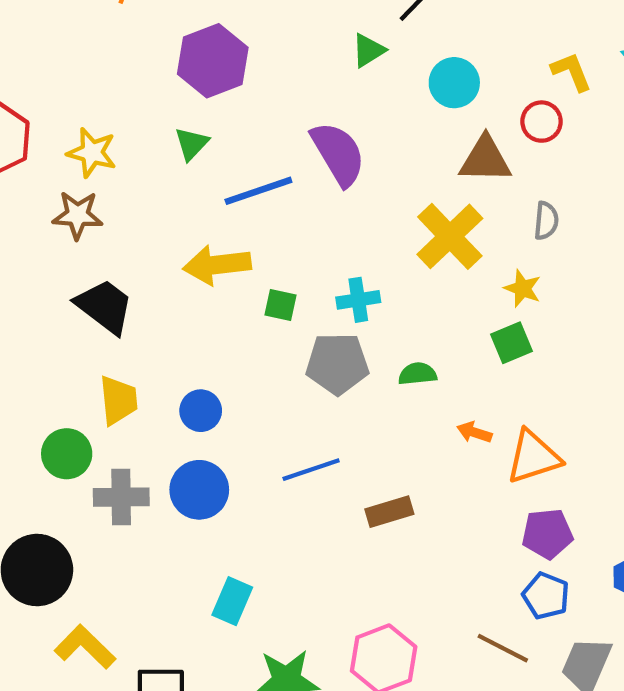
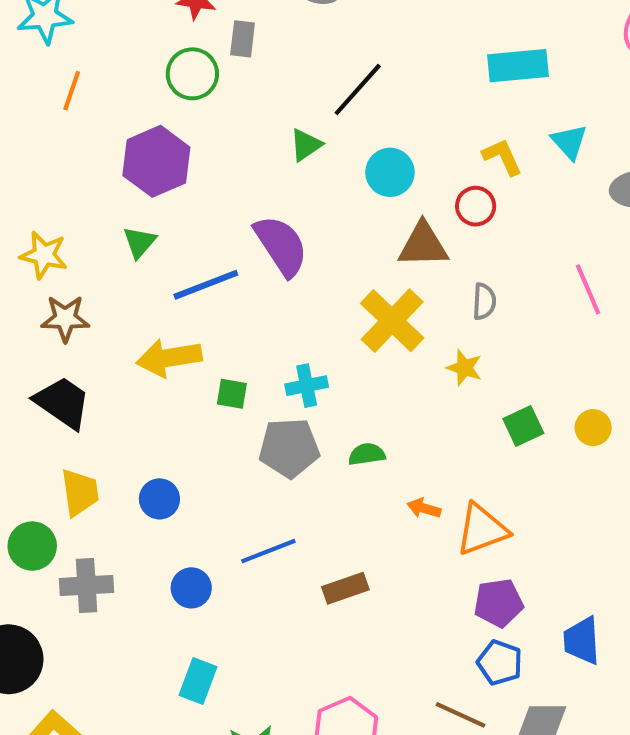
brown star: (77, 215) -> (65, 318), moved
green square: (511, 343) -> (523, 426), moved
blue circle: (199, 490) -> (191, 588), moved, size x0.7

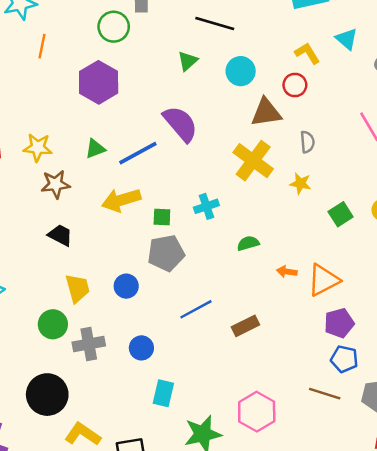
black line: (358, 89) -> (215, 23), turned 72
green triangle: (139, 242) -> (95, 149), moved, turned 35
black trapezoid: (62, 402) -> (60, 235), size x0.7
gray pentagon: (289, 448) -> (166, 253), moved
blue circle: (191, 588) -> (141, 348), moved

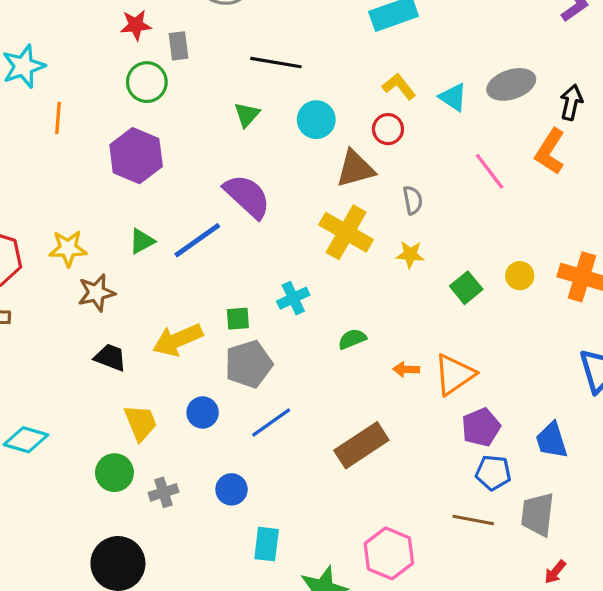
cyan triangle: (347, 39) -> (453, 97), moved
yellow arrow: (121, 200) -> (178, 340), moved
blue line: (196, 309) -> (271, 422), moved
brown rectangle: (245, 326) -> (361, 445), size x1.5
gray cross: (89, 344) -> (163, 492), size x0.7

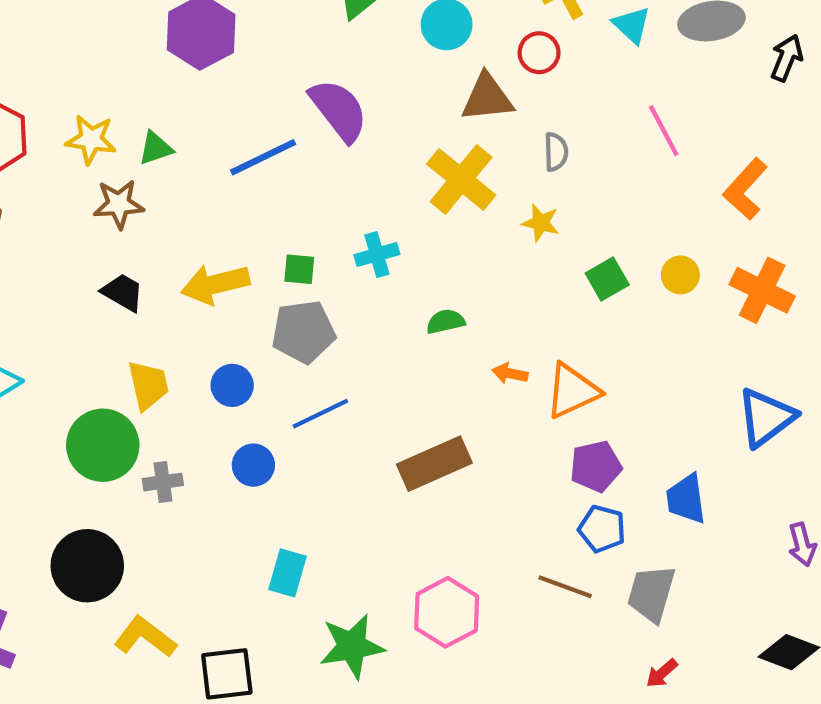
orange L-shape: (550, 152) -> (745, 189), moved
green triangle: (142, 241) -> (155, 148), moved
green circle: (114, 473) -> (103, 445), size x1.4
blue circle: (231, 489) -> (253, 465), moved

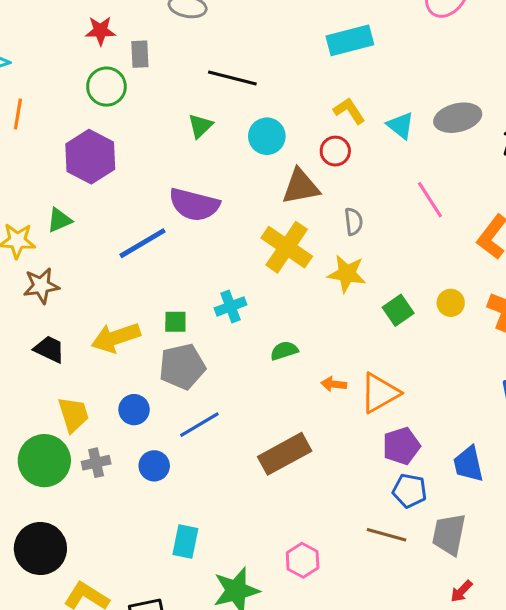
purple semicircle: (339, 110) -> (194, 205), turned 147
green triangle: (155, 148) -> (59, 220), moved
yellow star: (541, 223) -> (347, 274), size x1.4
gray cross: (163, 482) -> (96, 463), moved
pink hexagon: (447, 612) -> (303, 560), size x0.7

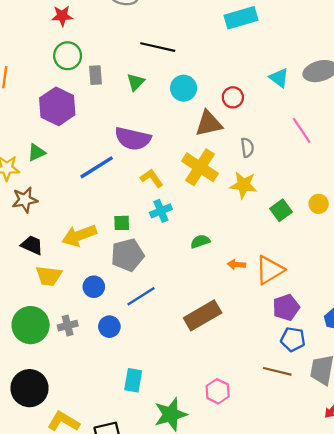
gray rectangle: (140, 54) -> (96, 75), moved
yellow L-shape: (349, 111) -> (152, 178), moved
yellow trapezoid: (73, 414) -> (49, 276), moved, turned 116

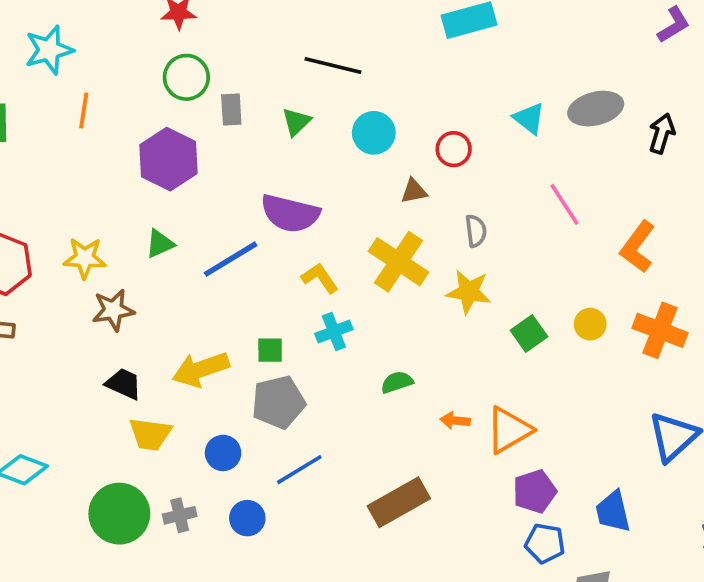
brown triangle: (209, 124) -> (414, 191), size x0.6
green triangle: (36, 152) -> (160, 244), moved

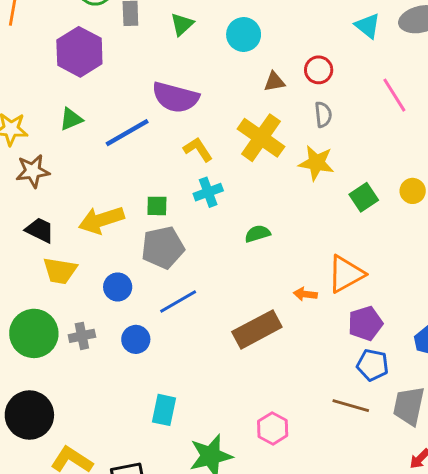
red circle: (454, 149) -> (319, 70), moved
orange arrow: (455, 420) -> (305, 294), moved

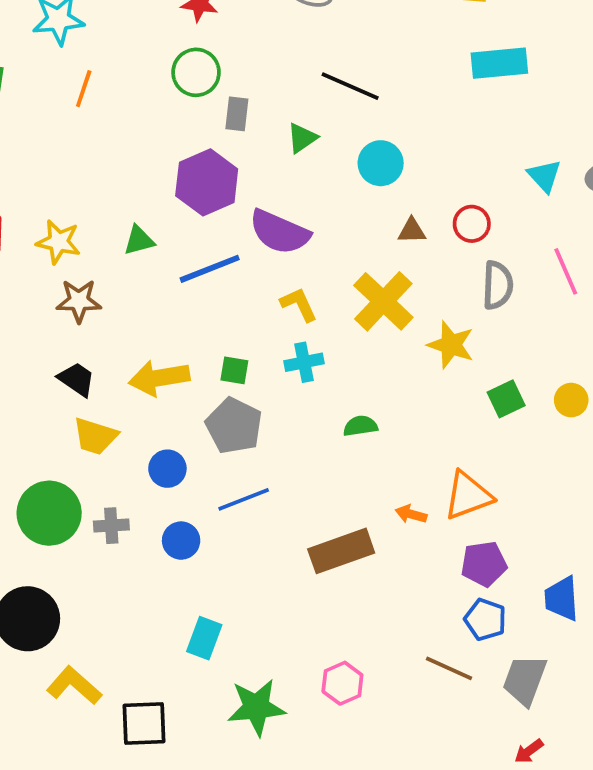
purple hexagon: (79, 52) -> (207, 182), moved
gray semicircle: (323, 115) -> (498, 285), moved, size x1.4
gray pentagon: (163, 248) -> (234, 426), turned 30

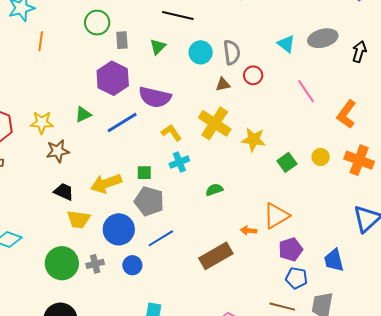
gray semicircle: (498, 285) -> (232, 52), moved
blue circle: (167, 469) -> (119, 229), size x1.6

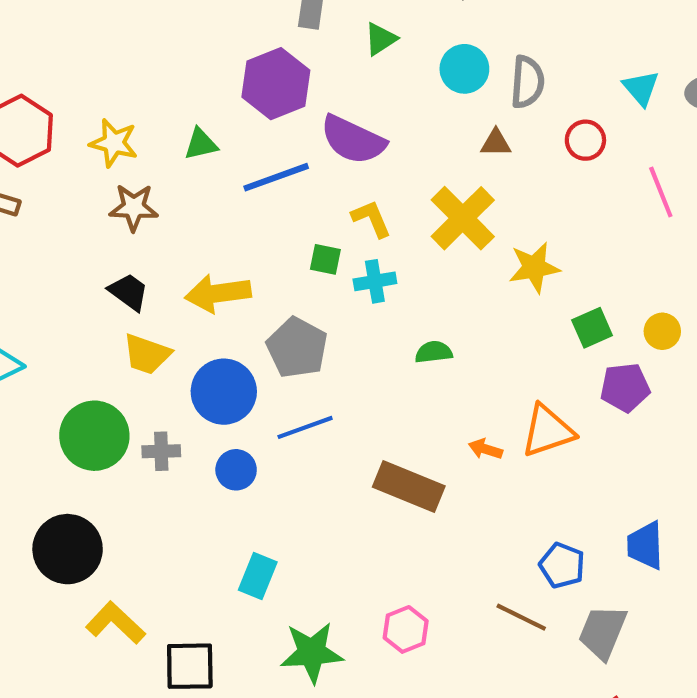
red circle: (253, 75) -> (585, 140), moved
yellow star: (254, 140) -> (534, 267), turned -30
green square: (144, 173) -> (325, 259), moved
purple pentagon: (291, 249) -> (625, 387), moved
brown rectangle: (216, 256) -> (409, 486), turned 40

